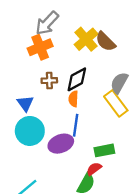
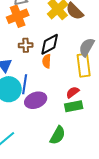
yellow rectangle: (116, 103) -> (84, 65), turned 30
blue line: (76, 125) -> (25, 84), moved
red semicircle: (94, 169) -> (73, 92), moved

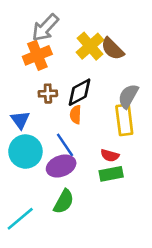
blue line: (25, 84) -> (65, 145), moved, turned -42
red semicircle: (73, 92) -> (110, 155), turned -128
green semicircle: (58, 135) -> (64, 202), moved

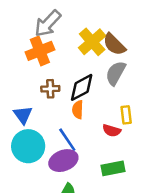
gray semicircle: (128, 96) -> (116, 73), moved
yellow rectangle: (124, 120) -> (126, 115), size x0.6
red semicircle: (110, 155) -> (112, 131), moved

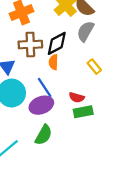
brown cross: (50, 89) -> (30, 44), size x1.5
yellow rectangle: (126, 115) -> (94, 67), turned -32
red semicircle: (112, 131) -> (77, 97), moved

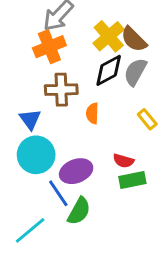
black diamond: (57, 43) -> (109, 70), moved
blue line: (45, 87) -> (58, 193), moved

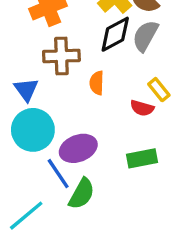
red semicircle: (123, 161) -> (142, 108), moved

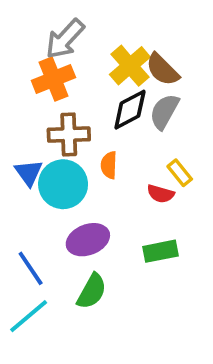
cyan circle: (33, 130) -> (63, 184), moved
blue line: (58, 174) -> (31, 268), moved

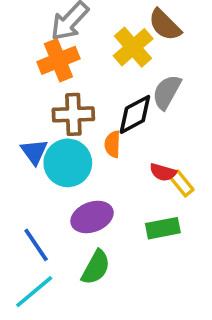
brown semicircle: (162, 70) -> (165, 25), moved
black diamond: (130, 110) -> (135, 114), moved
yellow rectangle: (180, 173) -> (182, 183), moved

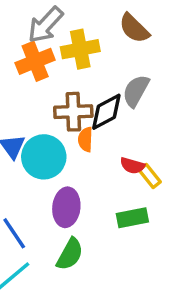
yellow cross: (133, 47) -> (80, 49), moved, turned 30
brown cross: (73, 114) -> (73, 112), moved
purple ellipse: (92, 217) -> (66, 207), turned -63

